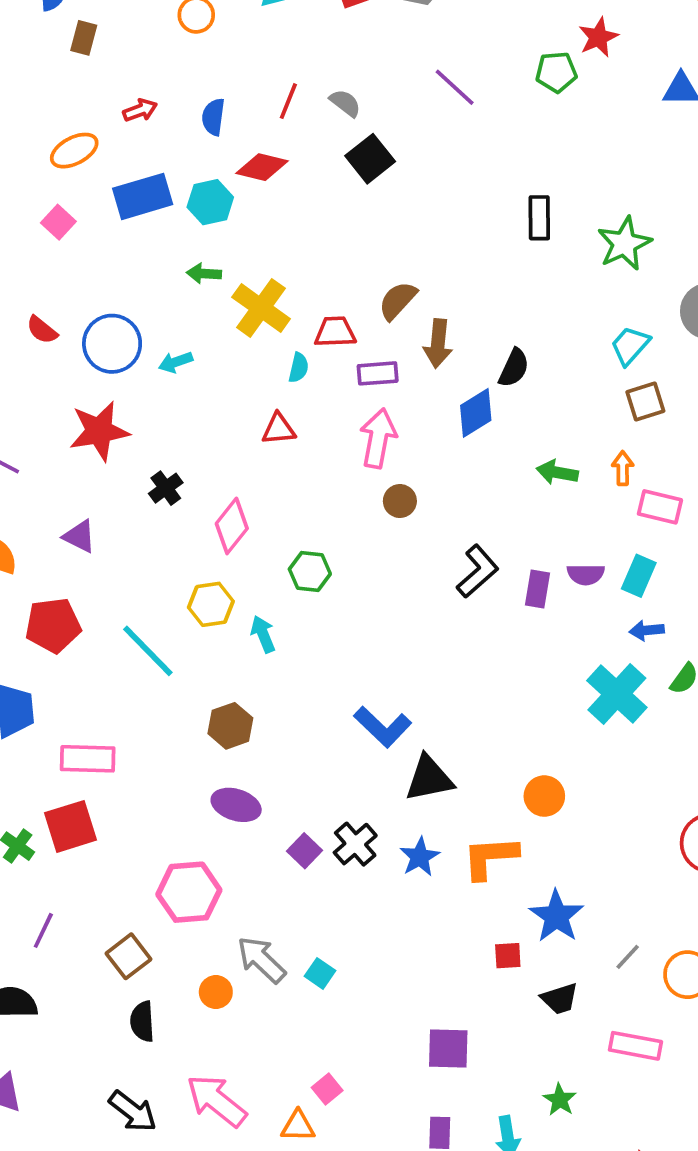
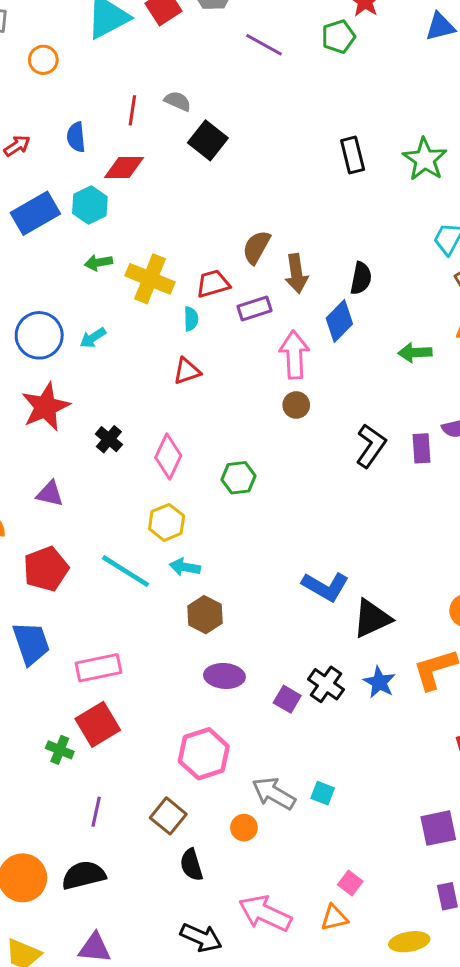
purple line: (455, 87) -> (264, 45), moved
pink arrow: (378, 438) -> (294, 355), moved
cyan arrow: (263, 634) -> (185, 567), moved, turned -44

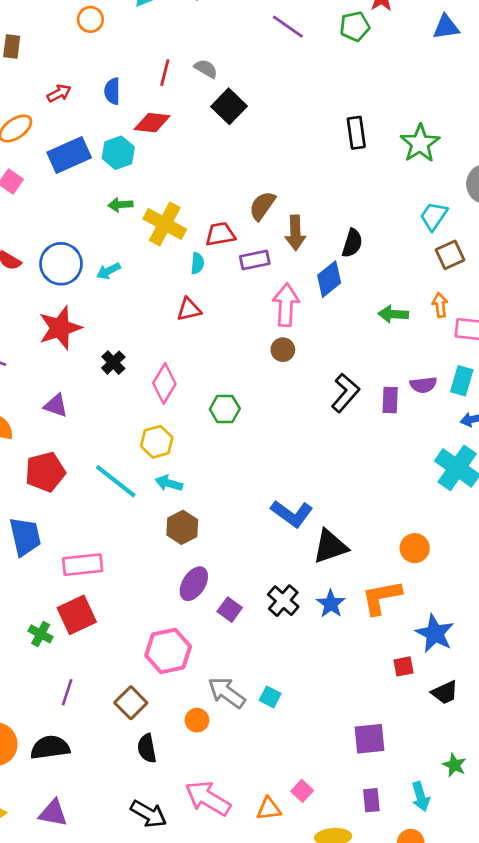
purple ellipse: (224, 676) -> (194, 584), turned -68
purple square: (287, 699) -> (230, 610), moved
pink square: (350, 883) -> (302, 791), moved

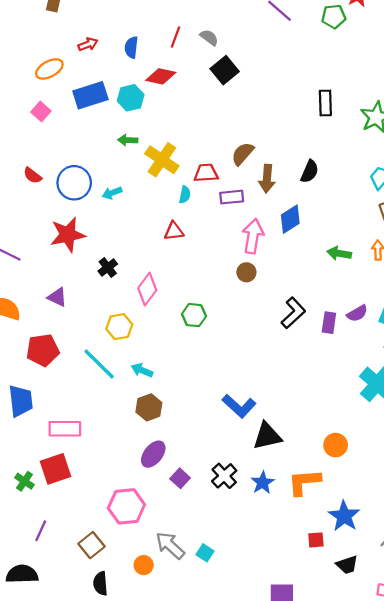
black semicircle: (352, 243) -> (310, 171), moved
purple semicircle: (423, 385) -> (357, 313), turned -30
yellow hexagon: (157, 442) -> (119, 327), moved

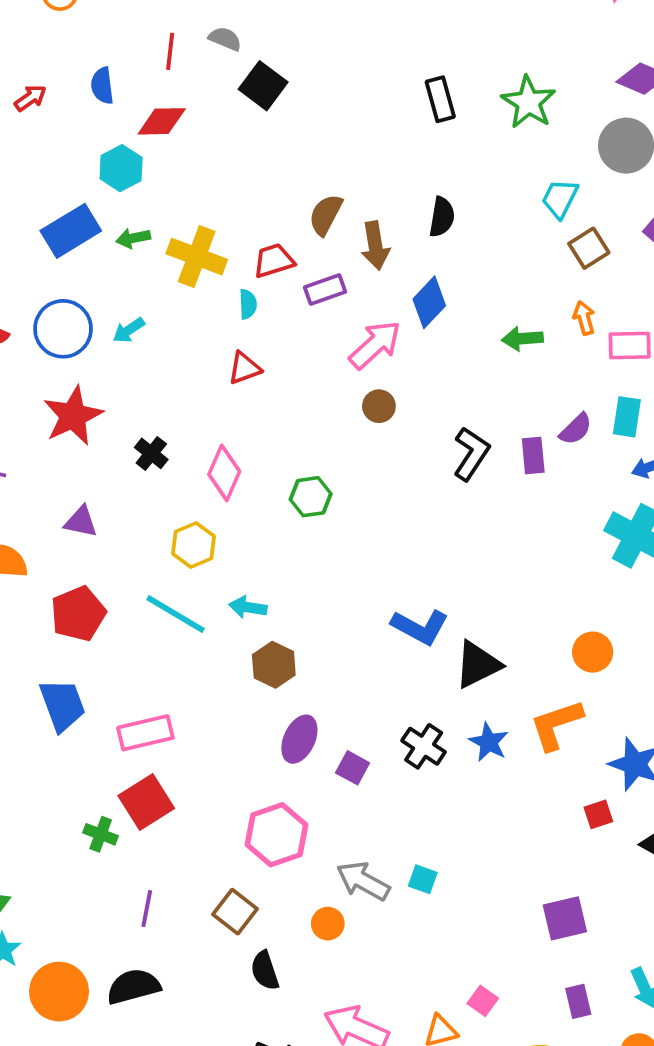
blue rectangle: (90, 95) -> (71, 231), moved
pink arrow: (253, 236) -> (375, 345), turned 52

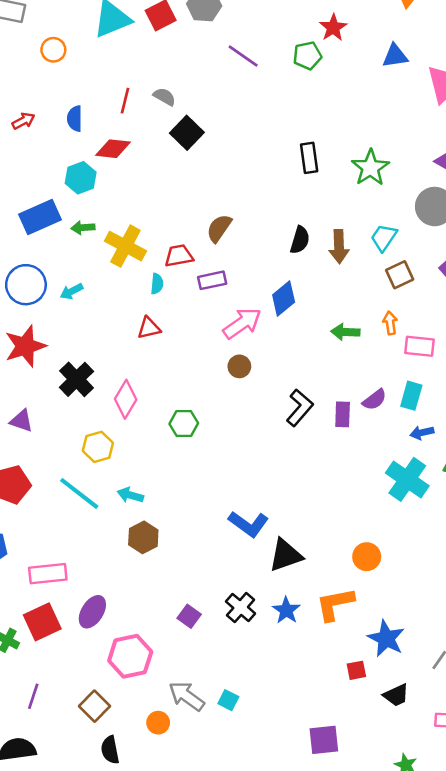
brown arrow: (375, 246) -> (339, 247), moved
black cross: (151, 453) -> (77, 379), size x1.5
purple ellipse: (299, 739) -> (92, 612), moved

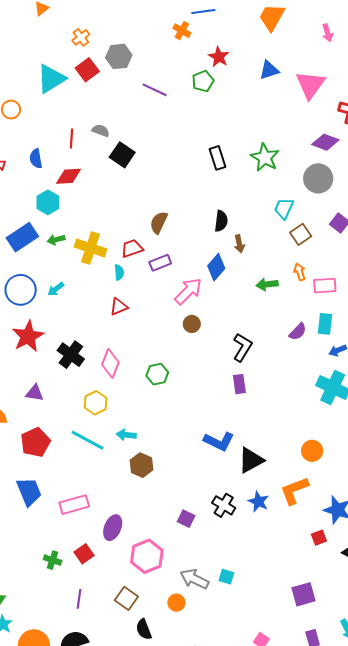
brown arrow: (339, 247) -> (239, 244), moved, size x0.7
purple rectangle: (343, 414) -> (239, 384), moved
red square: (42, 622) -> (84, 554), moved, size x0.7

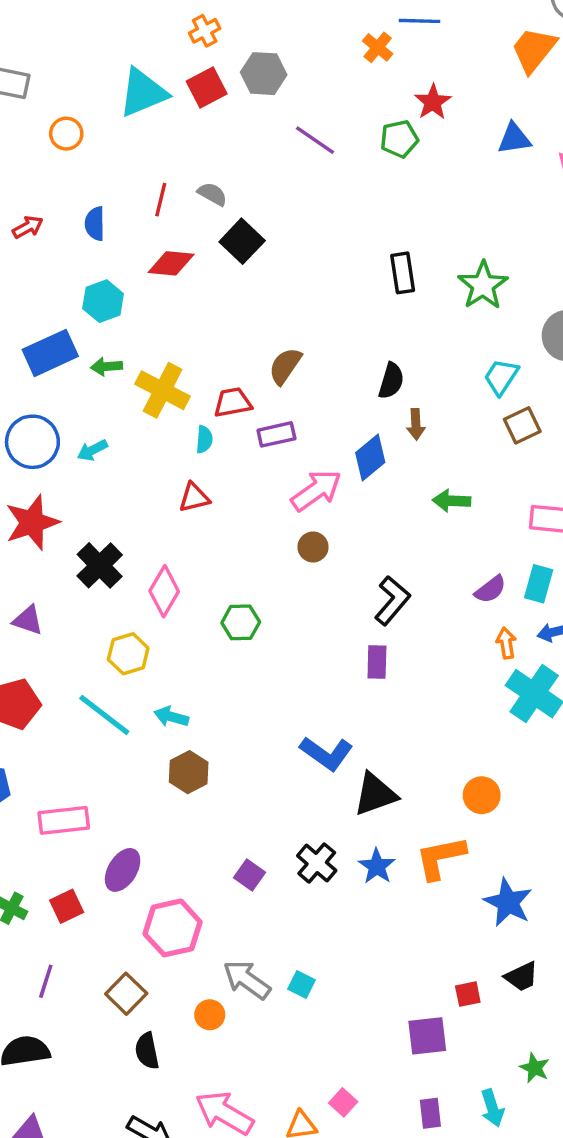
red diamond: (69, 176) -> (171, 263), moved
orange arrow: (300, 272) -> (506, 643), moved
red square: (319, 538) -> (468, 994), moved

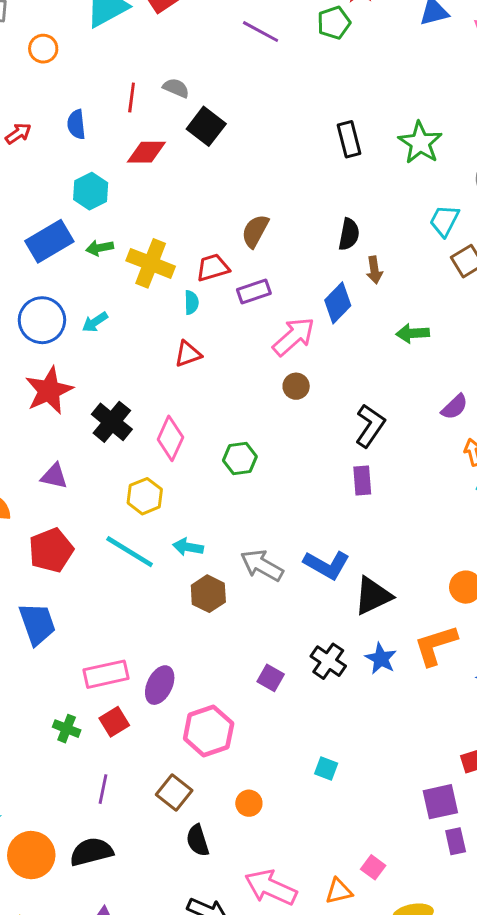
pink rectangle: (64, 820) -> (106, 674), moved
gray arrow: (247, 980) -> (262, 565), moved
purple rectangle: (430, 1113) -> (456, 841), moved

